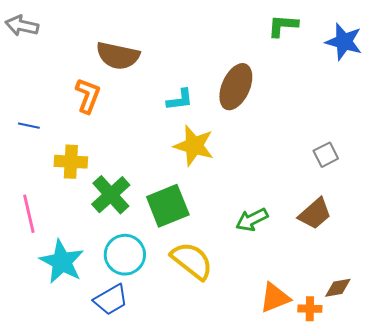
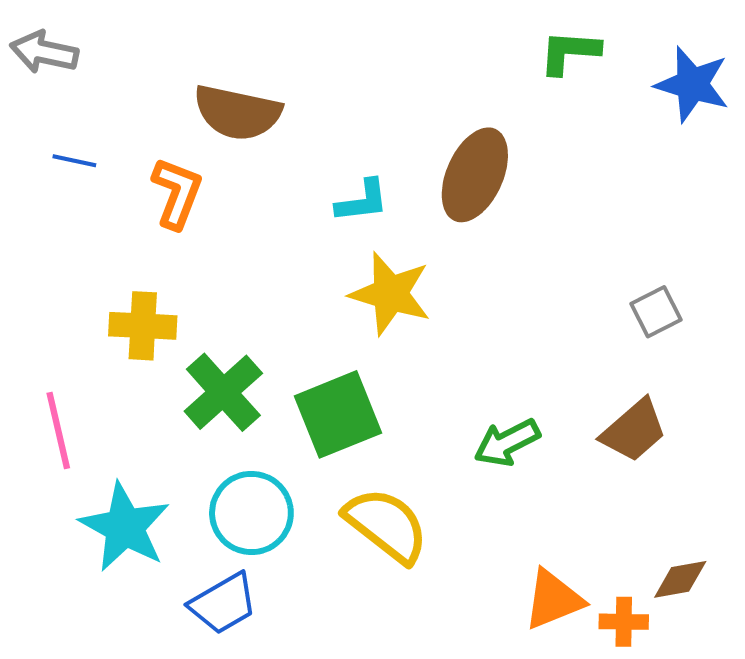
blue line: (29, 126) -> (74, 161), moved

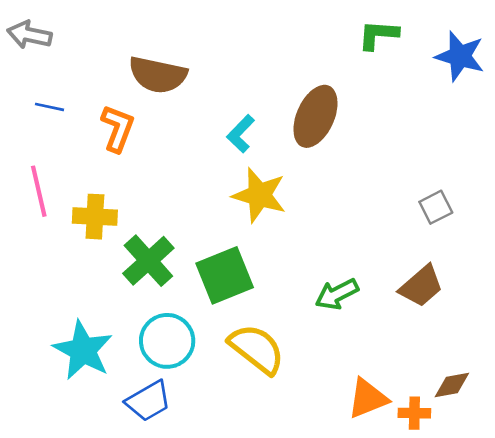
cyan L-shape: (362, 201) -> (241, 134), turned 141
pink line: (58, 430) -> (39, 191), moved

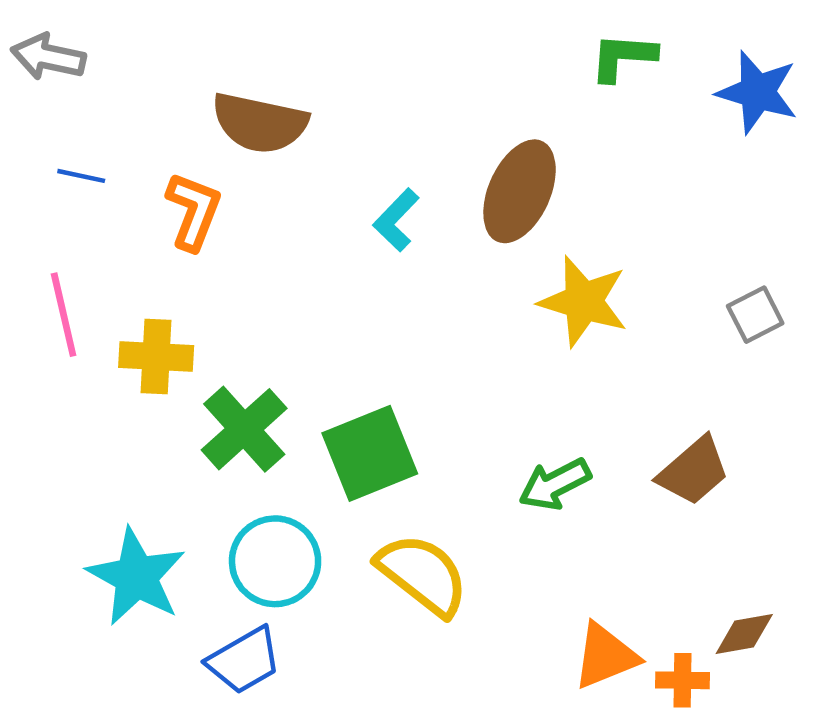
yellow star: (259, 195) -> (583, 301), moved
gray square: (436, 207) -> (755, 315), moved

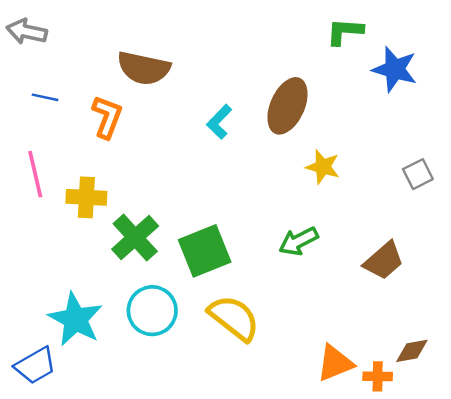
blue star: (757, 92) -> (395, 69), moved
yellow star: (583, 301) -> (323, 167), size x0.7
green arrow: (555, 484) -> (298, 241), moved
blue trapezoid: (244, 660) -> (35, 365), moved

